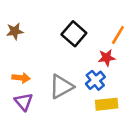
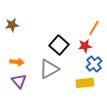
black square: (74, 34) -> (59, 45), moved
blue cross: (95, 80) -> (94, 64), moved

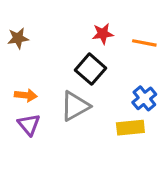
orange line: (94, 28) -> (144, 43), turned 70
red star: (85, 46) -> (103, 34), moved

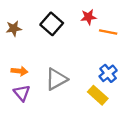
red star: (103, 34) -> (89, 17), moved
black square: (90, 69) -> (52, 24), moved
yellow rectangle: (130, 128) -> (98, 95), turned 48

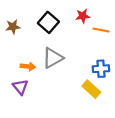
orange arrow: (19, 71) -> (28, 67), moved
blue cross: (108, 73) -> (101, 69), turned 35
gray triangle: (56, 79) -> (53, 58), moved

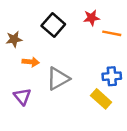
brown star: (13, 27) -> (14, 39), moved
gray triangle: (53, 58) -> (58, 79), moved
orange arrow: (28, 67) -> (31, 62), moved

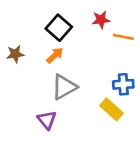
brown star: (14, 39) -> (15, 54), moved
orange arrow: (31, 62) -> (55, 55), moved, turned -49
purple triangle: (22, 96) -> (47, 120), moved

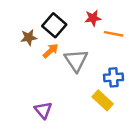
brown star: (15, 54) -> (29, 37), moved
gray triangle: (64, 87) -> (76, 60), moved, turned -35

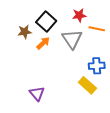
gray triangle: (76, 60) -> (72, 39), moved

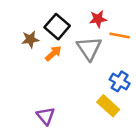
blue cross: (97, 66) -> (120, 81), turned 35

